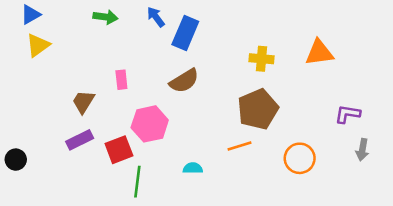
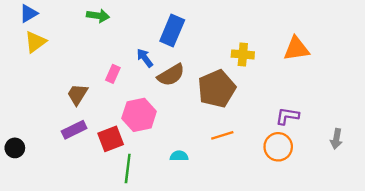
blue arrow: (156, 17) -> (145, 58), moved
pink rectangle: (121, 80) -> (113, 74), turned 30
brown pentagon: (258, 109) -> (217, 89), moved
purple L-shape: (348, 114) -> (287, 116), moved

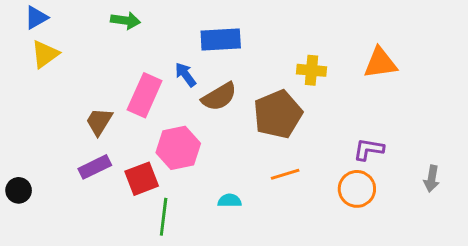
blue rectangle: (172, 31) -> (221, 40), turned 64
pink rectangle: (113, 74) -> (145, 95), size x1.8

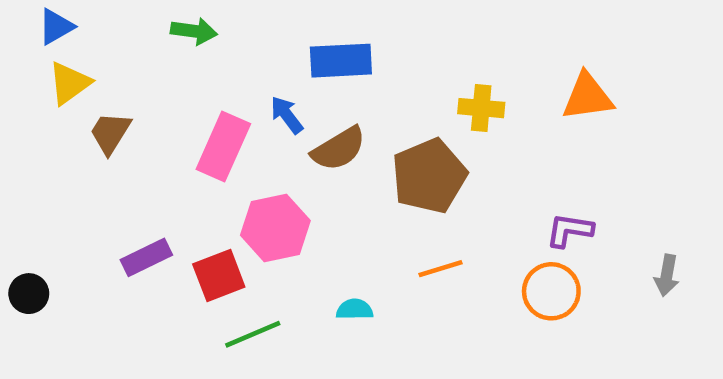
brown trapezoid: (99, 122) -> (110, 133), moved
green line: (164, 217) -> (253, 334), turned 60

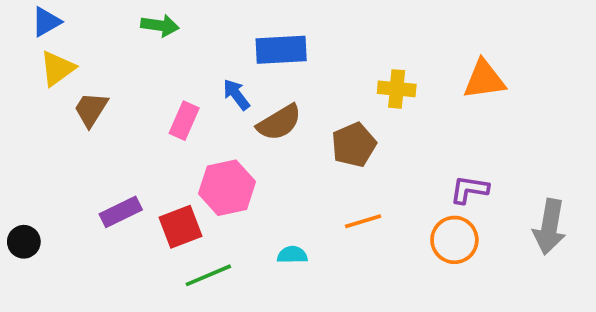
pink rectangle: (223, 147) -> (184, 121), size x0.7
brown pentagon: (429, 176) -> (354, 145), size x0.7
gray arrow: (667, 275) -> (550, 227), size x1.6

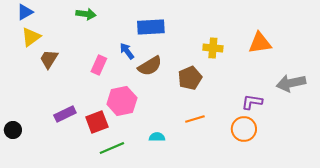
gray arrow: (550, 227) -> (291, 83), moved, turned 68

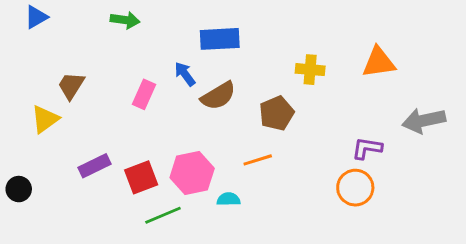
yellow triangle: (31, 37) -> (45, 119), moved
pink hexagon: (122, 101) -> (192, 173), moved
orange line: (195, 119) -> (258, 160), moved

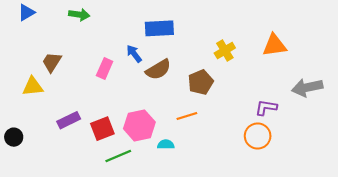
green arrow: (125, 20) -> (79, 15), moved
yellow cross: (310, 70) -> (225, 50), turned -36
yellow triangle: (45, 119) -> (33, 86), turned 30

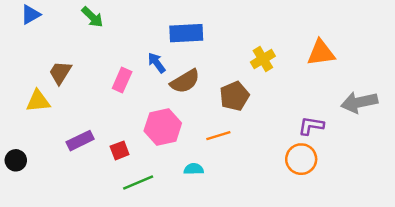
green arrow: (79, 15) -> (92, 17), turned 36
pink hexagon: (139, 125) -> (163, 127), moved
red square: (102, 129) -> (120, 150), size x0.7

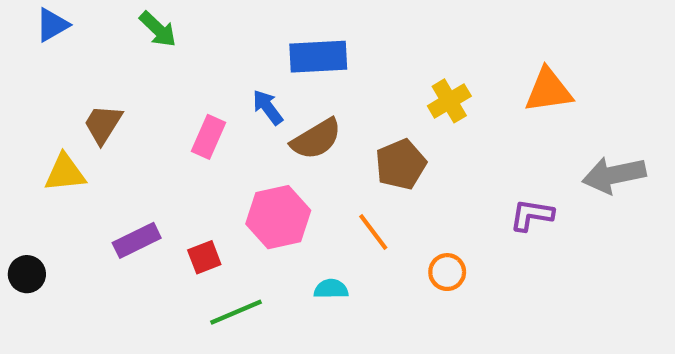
orange line: (218, 136) -> (373, 232), turned 70
orange circle: (301, 159) -> (447, 272), moved, size x0.7

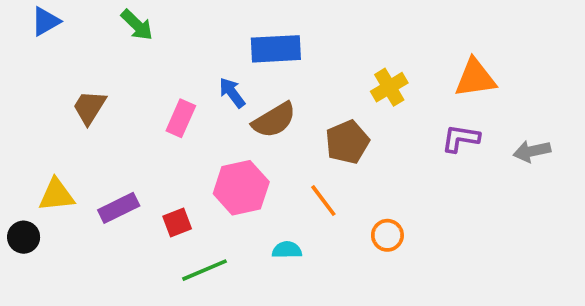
yellow triangle: (65, 173) -> (56, 195), moved
gray arrow: (614, 175) -> (532, 151), size x0.7
purple L-shape: (532, 215) -> (461, 138), moved

